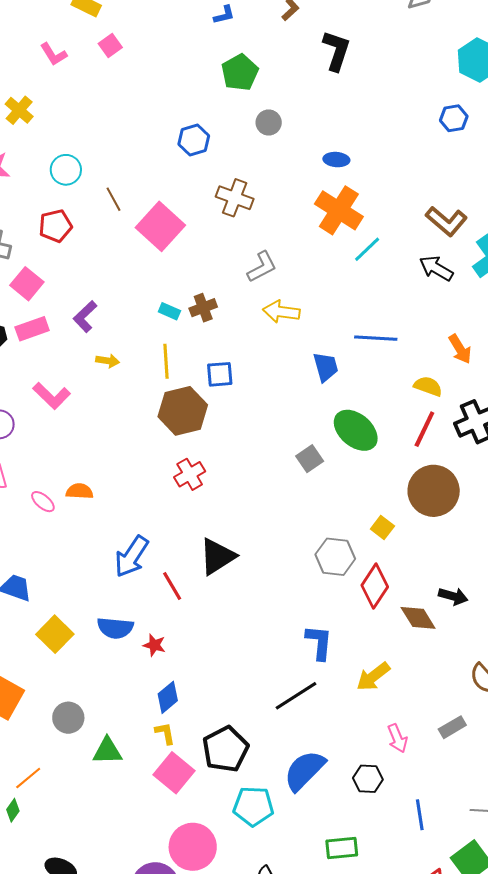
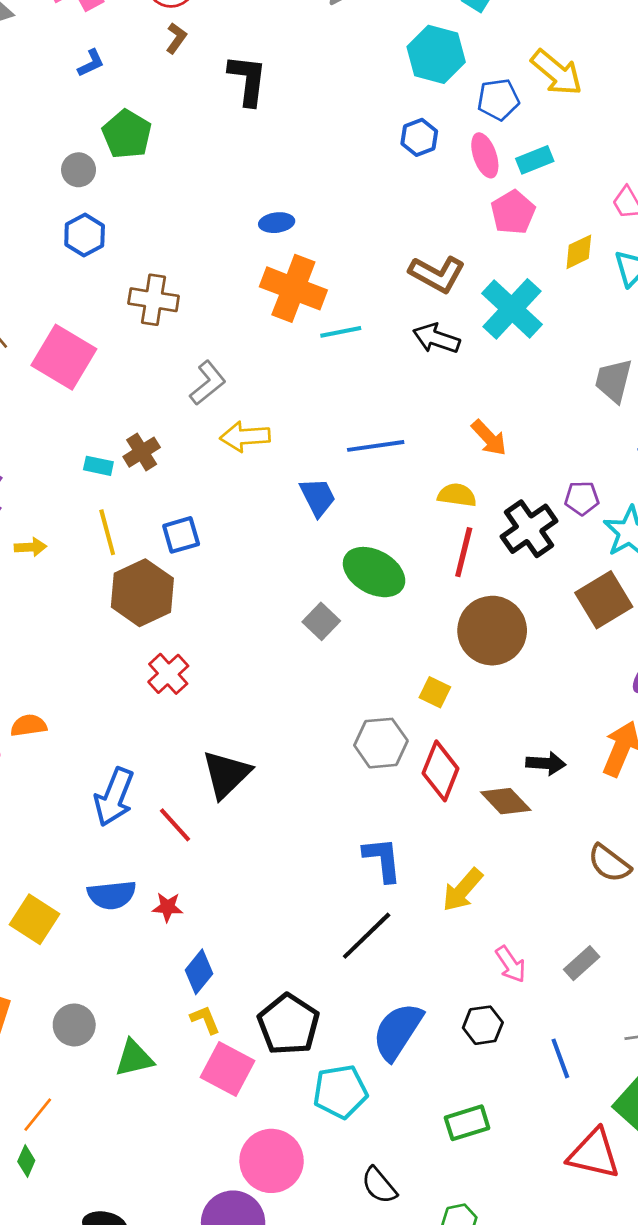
gray circle: (269, 123) -> (79, 170), moved
cyan line: (367, 249) -> (341, 332), turned 44
gray rectangle: (452, 727) -> (582, 963), moved

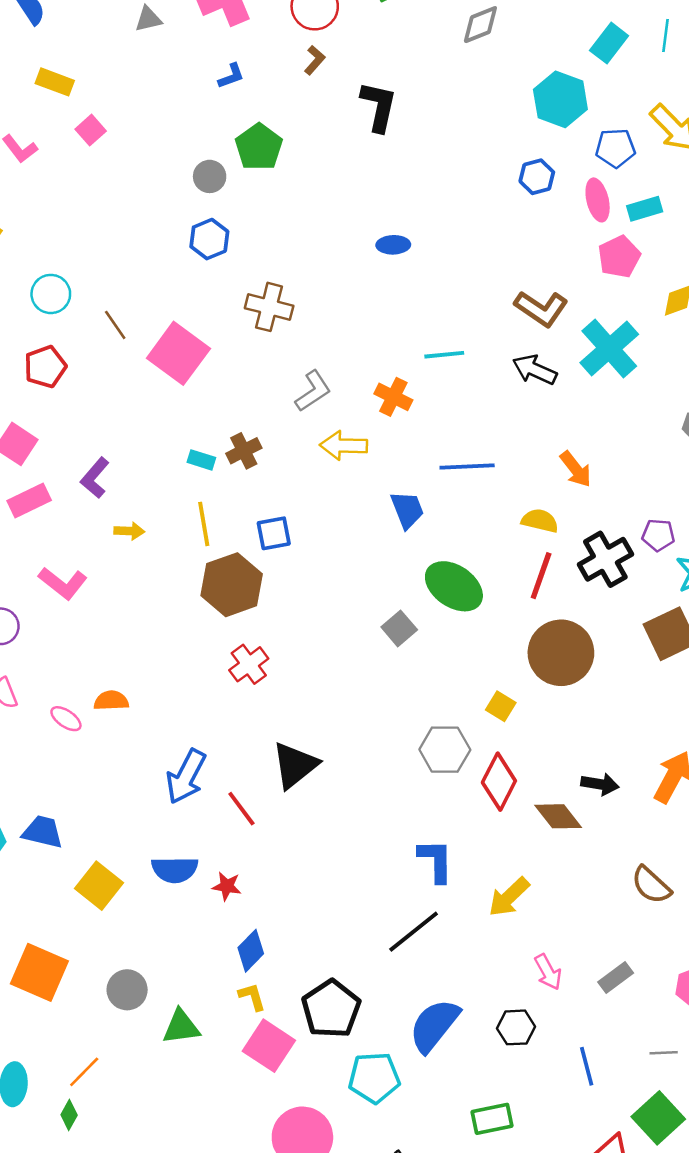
orange cross: (293, 288) -> (393, 397), moved, size x0.6

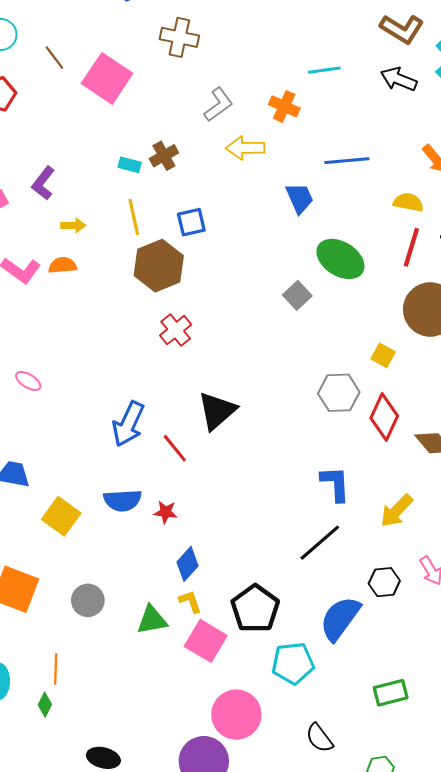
orange semicircle: (111, 701) -> (63, 265), moved
green triangle: (181, 1027) -> (152, 620), moved
black hexagon: (516, 1027) -> (384, 582), moved
orange line: (84, 1072) -> (56, 669), turned -40

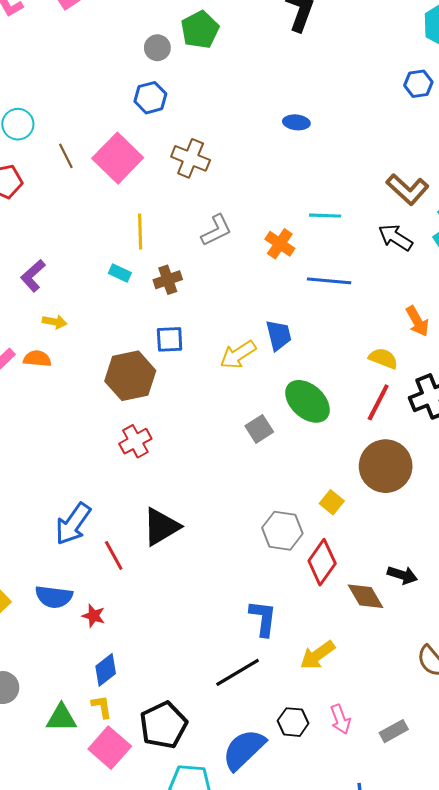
pink square: (107, 78) -> (118, 158), moved
yellow arrow: (245, 148) -> (238, 355), moved, turned -42
brown cross: (164, 156) -> (168, 280), moved
blue line: (347, 161) -> (329, 281), moved
yellow line: (134, 217) -> (140, 231), moved

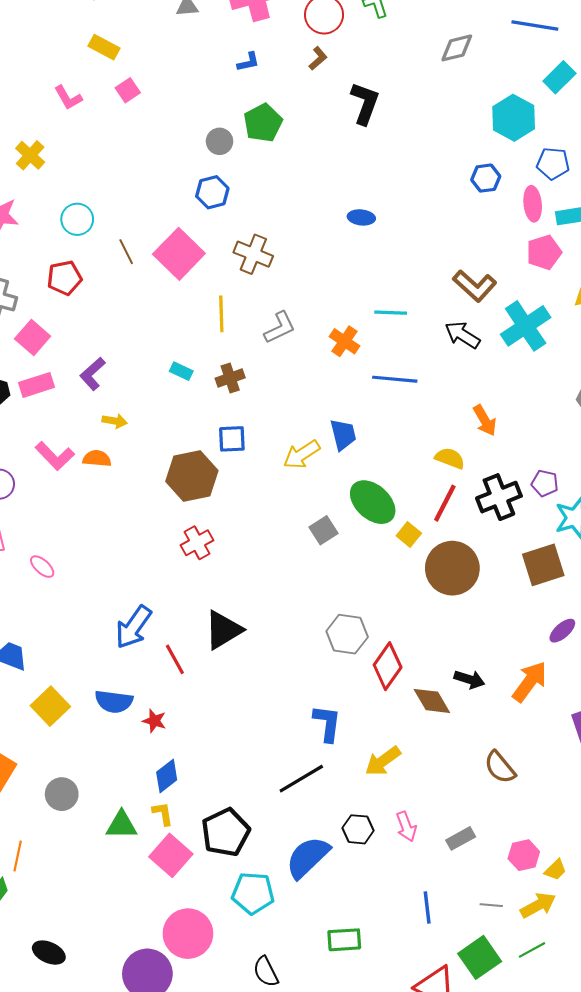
yellow line: (140, 231) -> (221, 314), moved
yellow square: (332, 502) -> (409, 535), moved

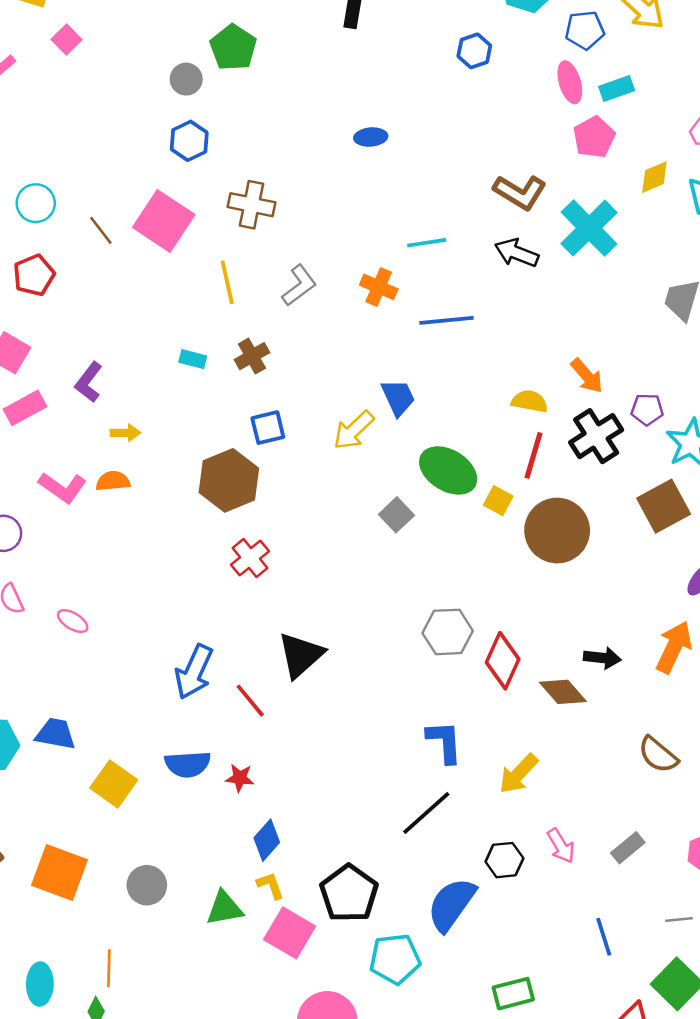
blue hexagon: (486, 178) -> (474, 51), moved
orange arrow: (485, 420) -> (587, 376), moved

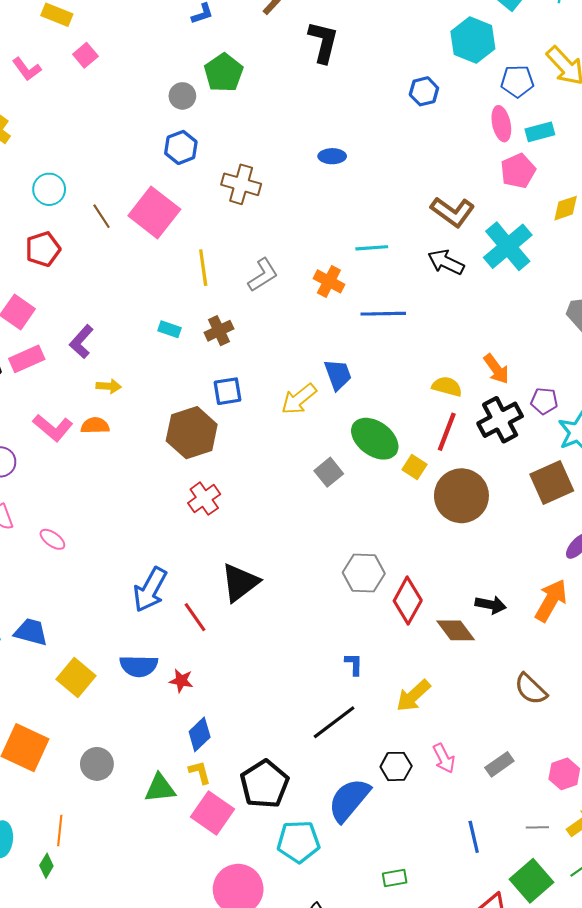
brown cross: (252, 205) -> (241, 184), moved
blue L-shape: (444, 742) -> (354, 664), size x0.6
green rectangle: (513, 994) -> (395, 878), size x0.7

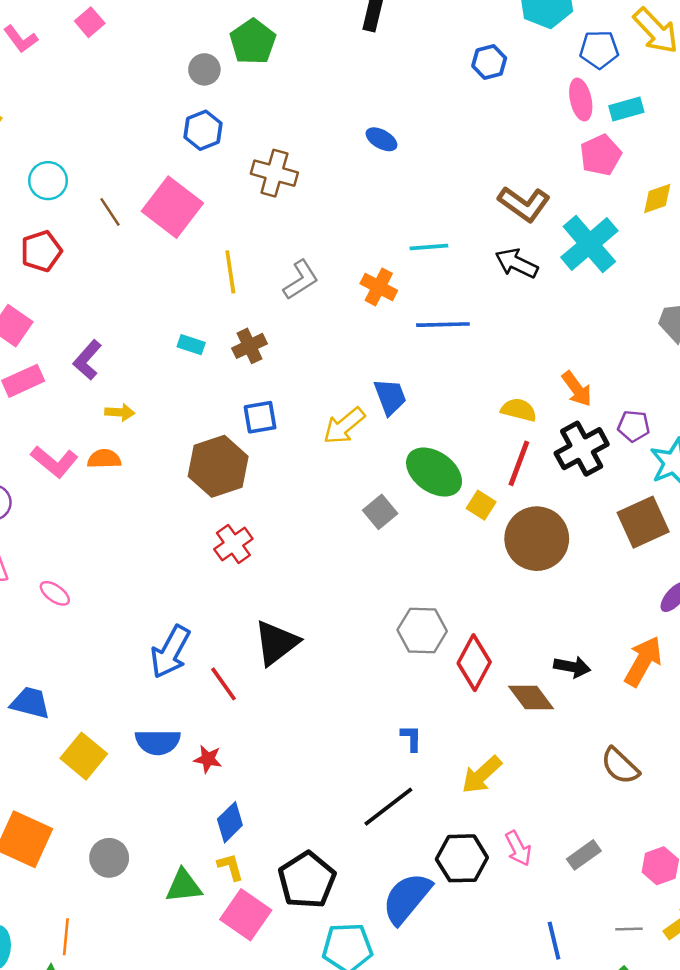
blue ellipse: (332, 156) -> (381, 139), turned 30
black hexagon: (396, 766) -> (462, 858), size x1.4

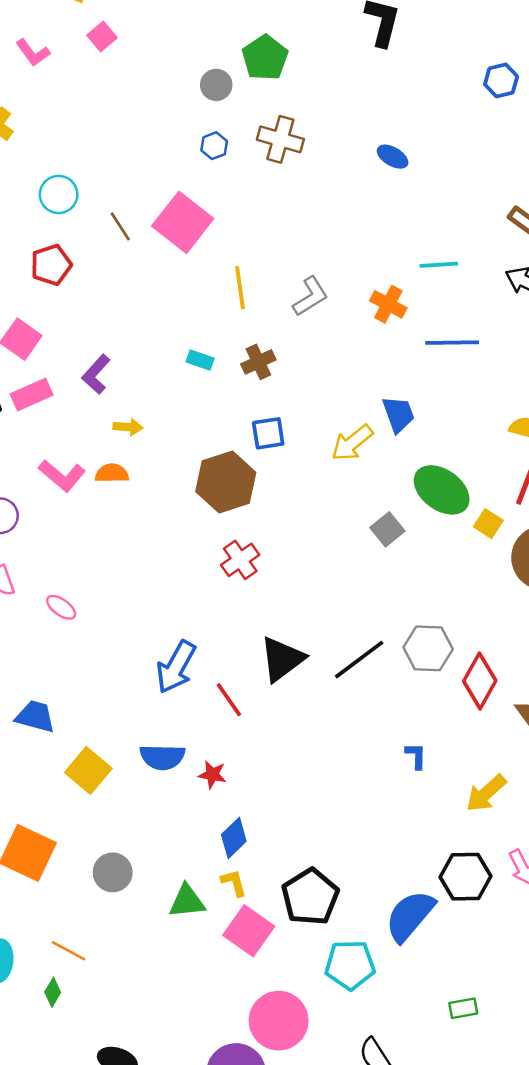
blue hexagon: (203, 130) -> (214, 146), size x0.7
brown cross: (274, 173) -> (280, 139), moved
black line: (388, 807) -> (359, 660), moved
orange line: (66, 937) -> (69, 951), turned -68

